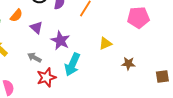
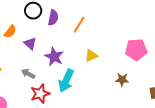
pink pentagon: (138, 17) -> (136, 50), moved
yellow triangle: (105, 43) -> (91, 56), moved

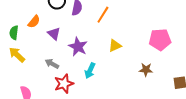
cyan arrow: (66, 81) -> (90, 71), size x0.7

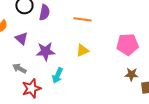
orange line: (103, 15) -> (82, 19), moved, turned 66
purple star: (78, 47) -> (45, 51), turned -30
brown star: (146, 70) -> (131, 74), moved

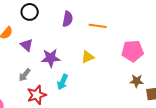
purple semicircle: (44, 12) -> (68, 19), moved
orange line: (82, 19) -> (98, 26), moved
gray arrow: (19, 68) -> (25, 75), turned -80

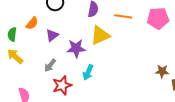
purple triangle: (27, 45) -> (52, 35), turned 40
pink pentagon: (133, 51) -> (158, 18), moved
yellow triangle: (88, 57) -> (100, 35), moved, size x1.5

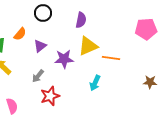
orange line: (123, 16) -> (111, 58), moved
cyan arrow: (88, 72) -> (95, 83), moved

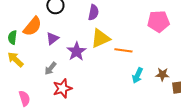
orange semicircle: (20, 34) -> (32, 26), size x1.5
purple star: (64, 59) -> (76, 51), turned -30
cyan arrow: (95, 83) -> (137, 75), moved

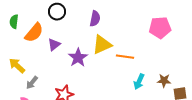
green semicircle: (12, 37) -> (14, 22), moved
gray arrow: (50, 68) -> (32, 83), moved

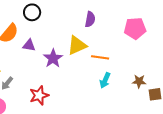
purple semicircle: (95, 19) -> (90, 19), moved
purple triangle: (54, 45) -> (29, 45), turned 48
cyan arrow: (139, 82) -> (105, 80), moved

